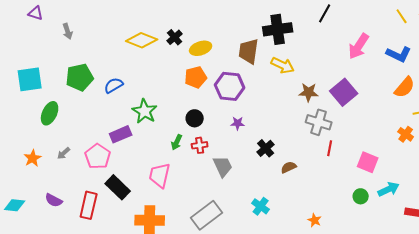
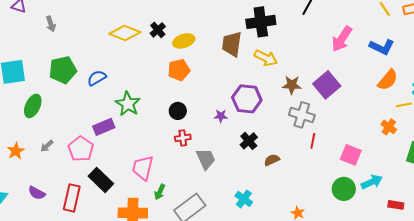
purple hexagon: (230, 86) -> (247, 99), moved
green arrow: (177, 142) -> (160, 192), moved
green circle: (361, 196) -> (344, 189), size x1.5

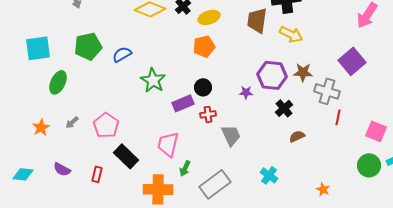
brown star: (292, 85) -> (303, 72), moved
purple rectangle: (104, 127) -> (183, 103), moved
black cross: (249, 141) -> (284, 108), moved
red rectangle: (72, 198) -> (97, 174), size x0.6

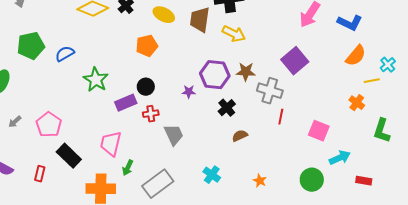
yellow ellipse: (209, 17) -> (164, 15), moved, turned 45
green circle: (369, 165) -> (312, 180), moved
orange star: (323, 189) -> (260, 181), moved

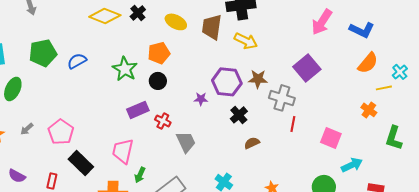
green star: (96, 80) -> (125, 69), moved
black circle: (146, 87) -> (158, 81), moved
red cross: (151, 114) -> (163, 121), turned 35

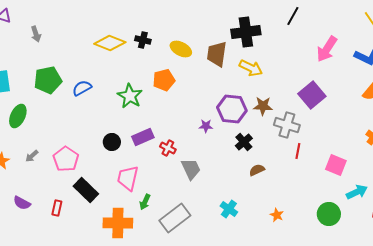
black cross: (138, 13) -> (143, 40), turned -35
black circle: (158, 81) -> (112, 142), moved

